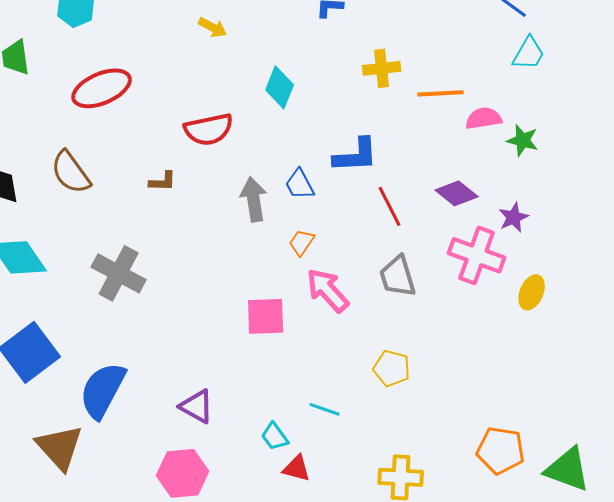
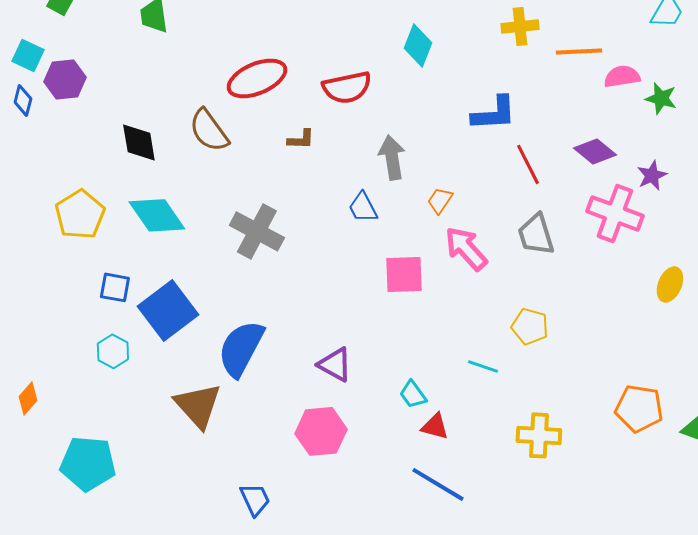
red ellipse: (102, 88) -> (257, 78), moved
blue trapezoid: (300, 184) -> (363, 207), moved
yellow ellipse: (532, 292) -> (670, 284), moved
cyan line: (325, 409) -> (483, 366), moved

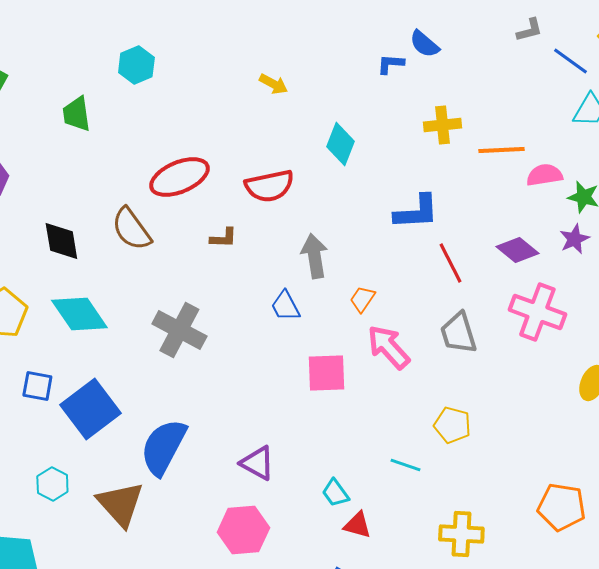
purple star: (652, 175) -> (574, 239), moved
cyan hexagon: (113, 351) -> (52, 484), moved

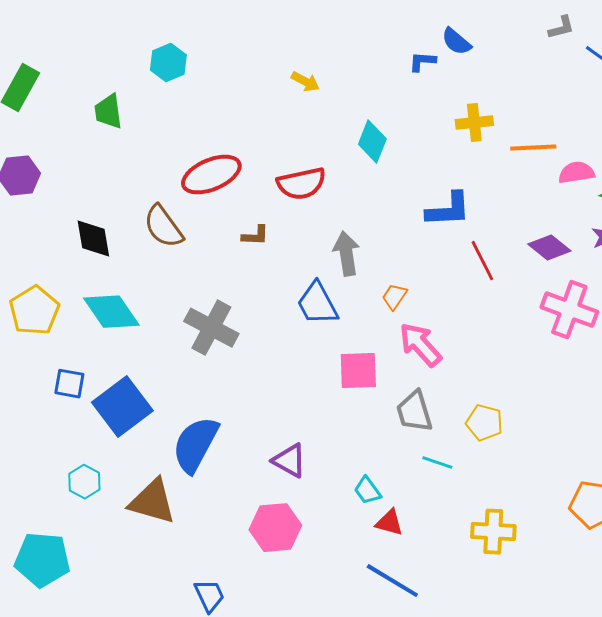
blue trapezoid: (285, 306) -> (317, 304), size x1.4
gray trapezoid: (458, 333) -> (414, 412), moved
brown triangle: (120, 504) -> (152, 502), turned -32

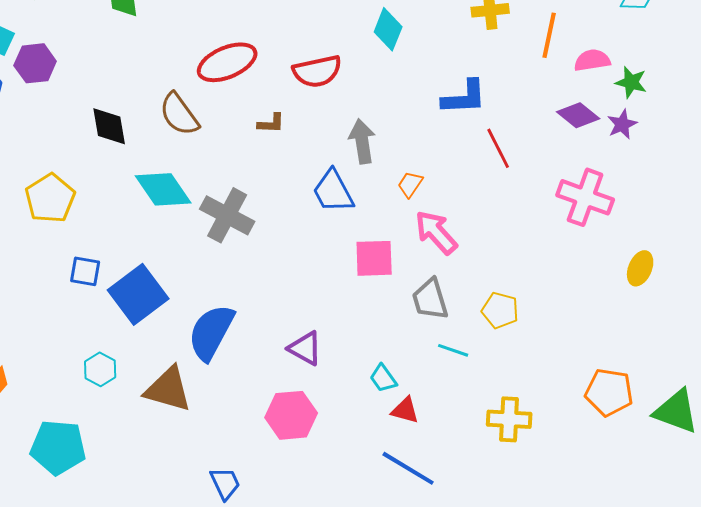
orange line: (533, 148) -> (549, 35), turned -75
purple diamond: (549, 248) -> (578, 115), moved
cyan diamond: (111, 312) -> (163, 189), moved

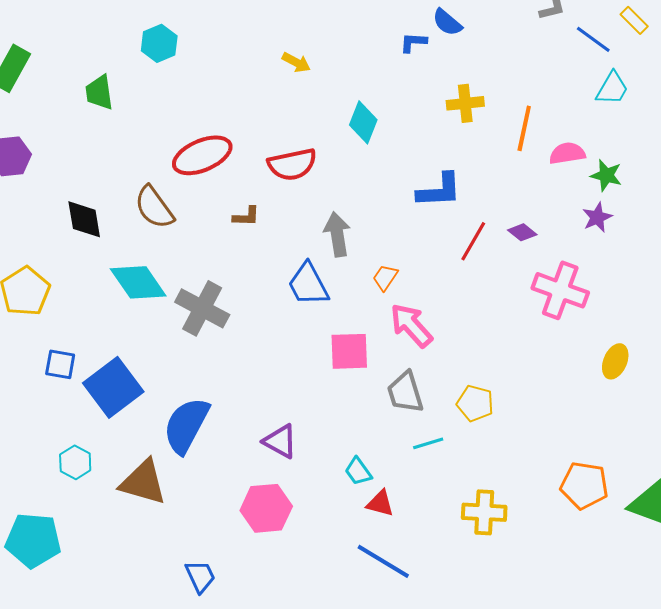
purple diamond: (578, 115) -> (522, 232), moved, size x0.7
red line: (498, 148) -> (473, 241), turned 57
cyan line: (453, 350) -> (428, 443), turned -36

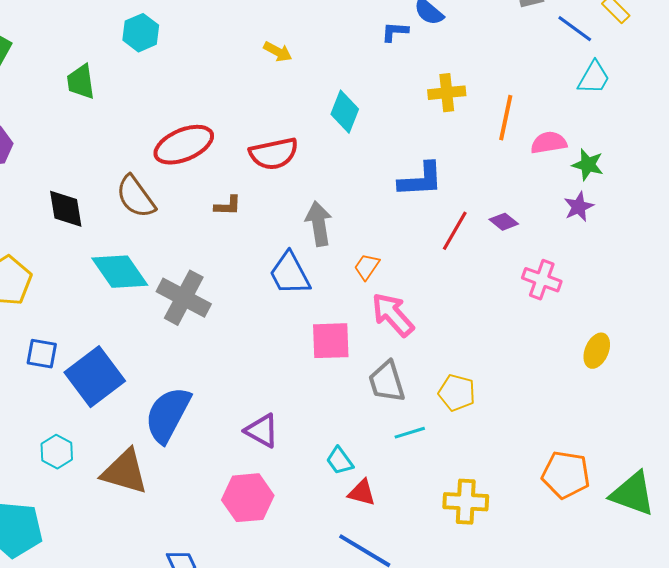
pink cross: (560, 290) -> (542, 280), size x0.7

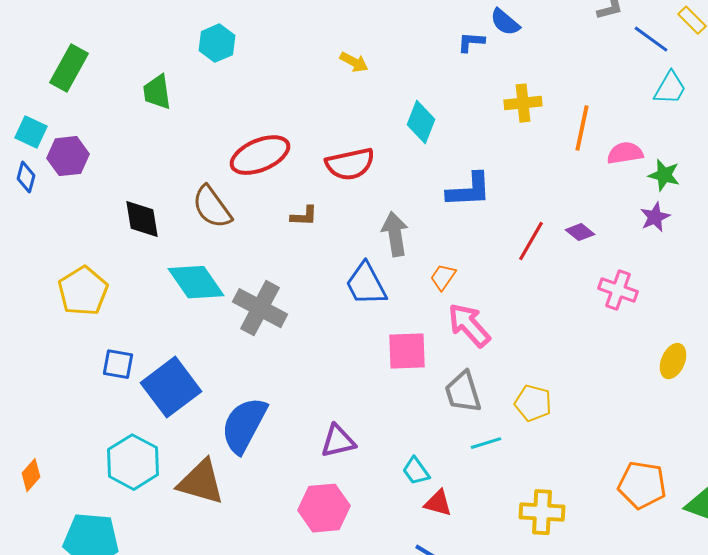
blue L-shape: (421, 180) -> (469, 190), moved
purple triangle: (262, 431) -> (338, 441), turned -42
cyan hexagon: (57, 452) -> (133, 462), size x1.6

